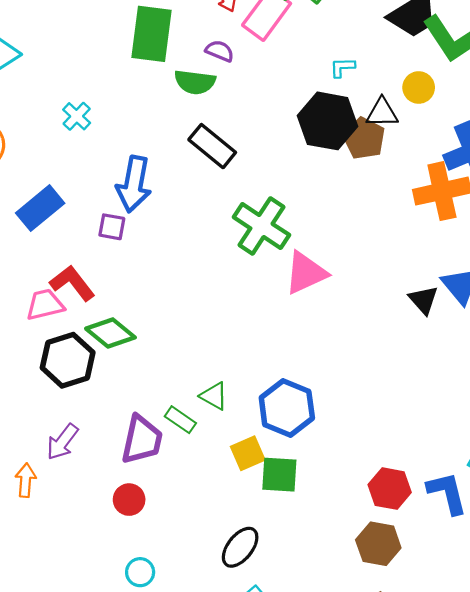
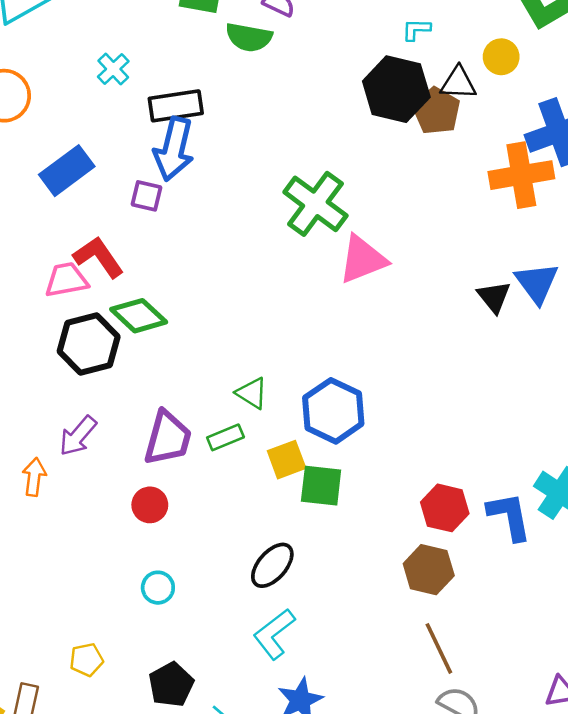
black rectangle: (212, 146) -> (176, 106), moved, turned -51
green rectangle: (180, 420) -> (225, 437), moved, turned -60

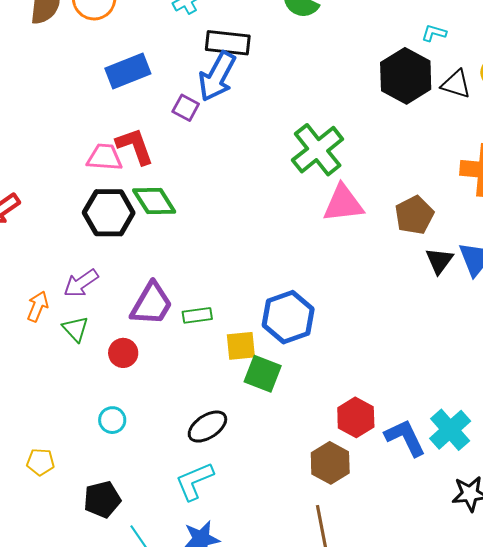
brown pentagon: (436, 111) -> (414, 215), moved
green triangle: (252, 393) -> (75, 329), moved
blue L-shape: (509, 516) -> (405, 438), turned -30

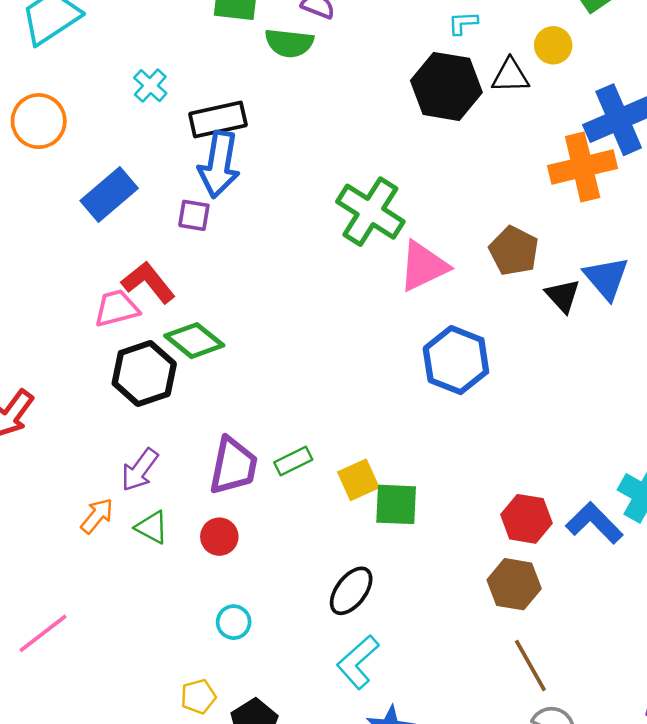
orange arrow: (38, 306) -> (97, 516), turned 36
blue hexagon: (288, 317) -> (456, 360), moved
yellow pentagon: (40, 462) -> (198, 697), moved

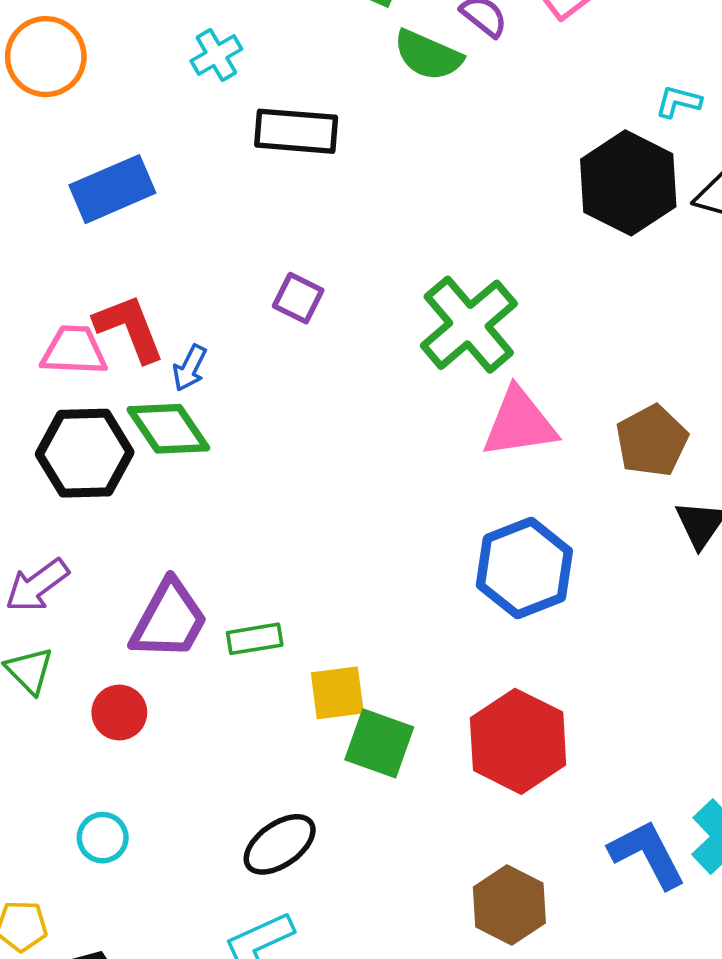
blue arrow: (219, 165) -> (190, 368), moved, size x0.5
purple square: (194, 215) -> (298, 298), moved
red hexagon: (526, 519) -> (518, 741), moved, size x1.4

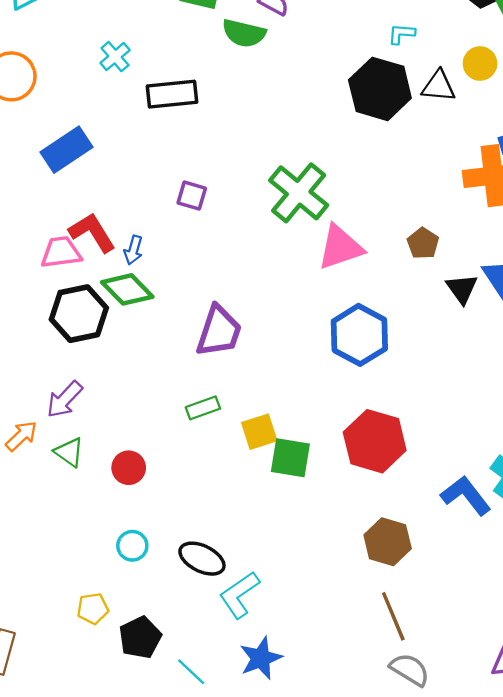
brown pentagon: (652, 441) -> (423, 243), size x0.7
purple trapezoid: (169, 620) -> (219, 331), moved
black ellipse: (280, 844) -> (202, 559), moved, turned 72

